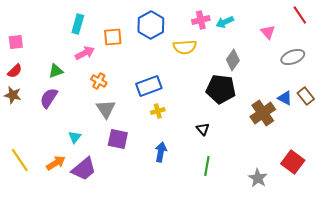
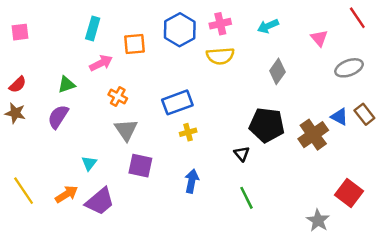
pink cross: (201, 20) -> (220, 24), moved
pink square: (16, 42) -> (20, 32), moved
black pentagon: (221, 89) -> (267, 125), moved
green line: (207, 166) -> (246, 198), turned -36
gray star: (258, 178) -> (318, 220), moved

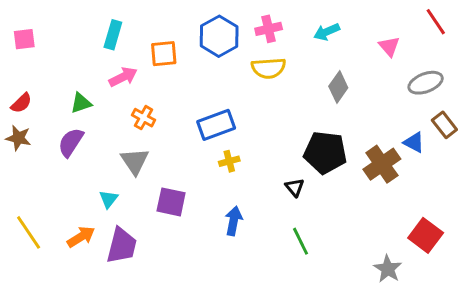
brown rectangle: (364, 114) -> (444, 125), moved
gray triangle: (126, 130) -> (135, 161), moved
purple trapezoid: (100, 201) -> (122, 246), turned -36

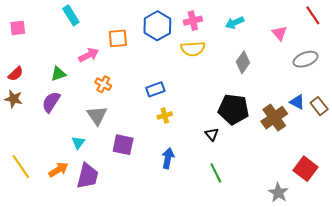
cyan rectangle: (113, 35) -> (71, 15), moved, turned -48
blue rectangle: (216, 125) -> (155, 89), size x0.7
brown rectangle: (444, 125) -> (319, 106), moved

